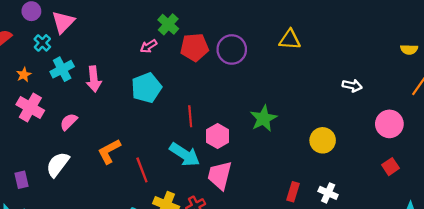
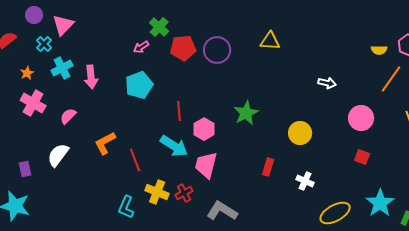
red square: (390, 167) -> (362, 157), turned -35
red rectangle: (293, 192) -> (268, 167), moved

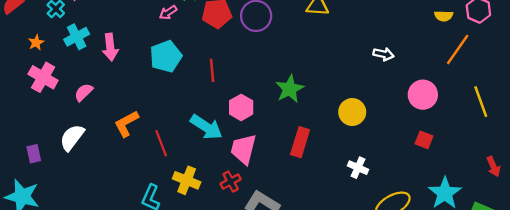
red line: (179, 111) -> (212, 70), moved
red rectangle: (268, 167) -> (300, 142), moved, size x1.4
red cross: (184, 193) -> (231, 182), moved

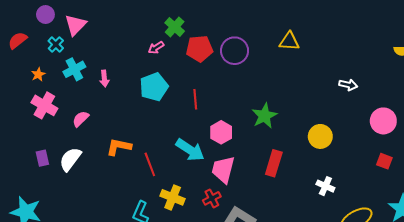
pink arrow: (110, 47) -> (104, 79), size x0.7
orange L-shape: (126, 124) -> (119, 147), turned 40
purple rectangle: (34, 154) -> (42, 158), moved

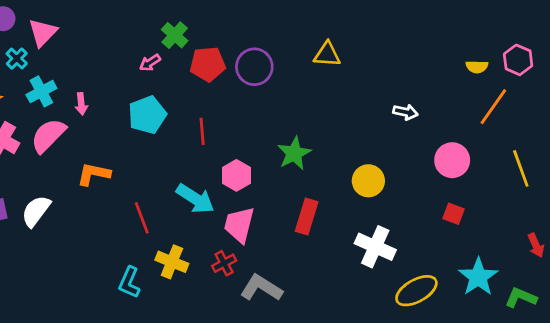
pink semicircle: (81, 119) -> (48, 135), moved, size x1.6
orange L-shape: (119, 147) -> (94, 174), moved
white cross: (325, 186) -> (375, 247), size x1.6

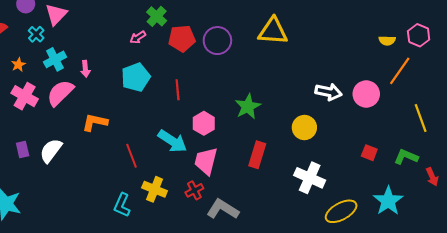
yellow triangle: (327, 54) -> (273, 31), size x1.4
white arrow: (405, 112) -> (328, 92), moved, size x1.4
pink circle: (452, 160) -> (366, 94), moved
green L-shape: (521, 298) -> (406, 157), moved

